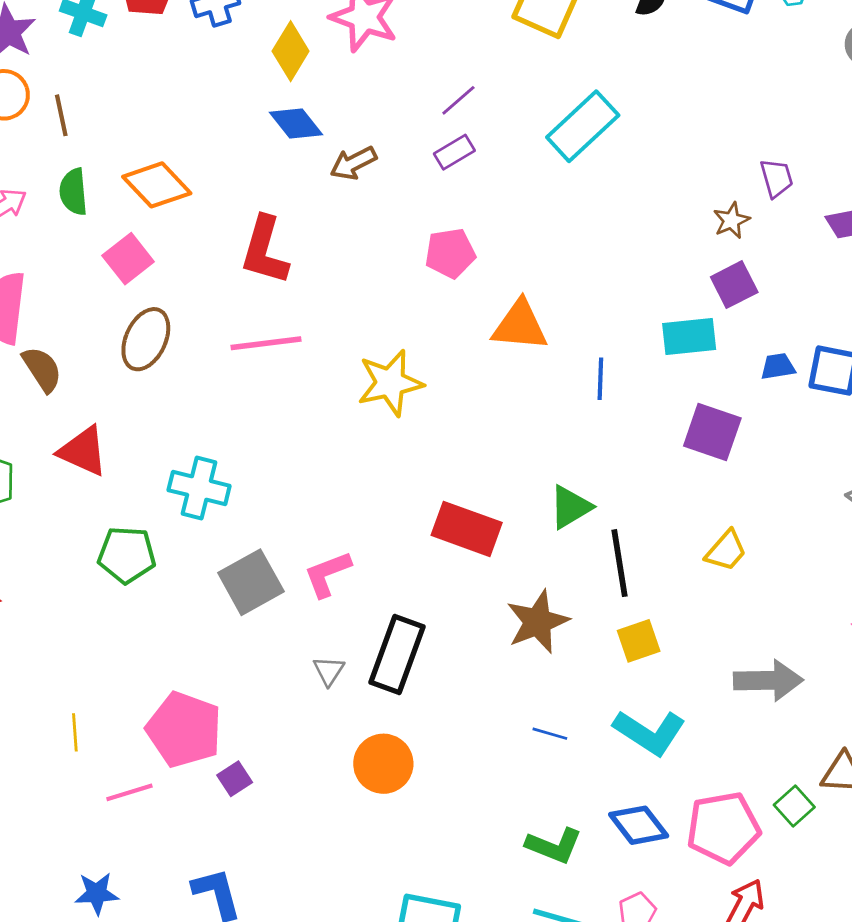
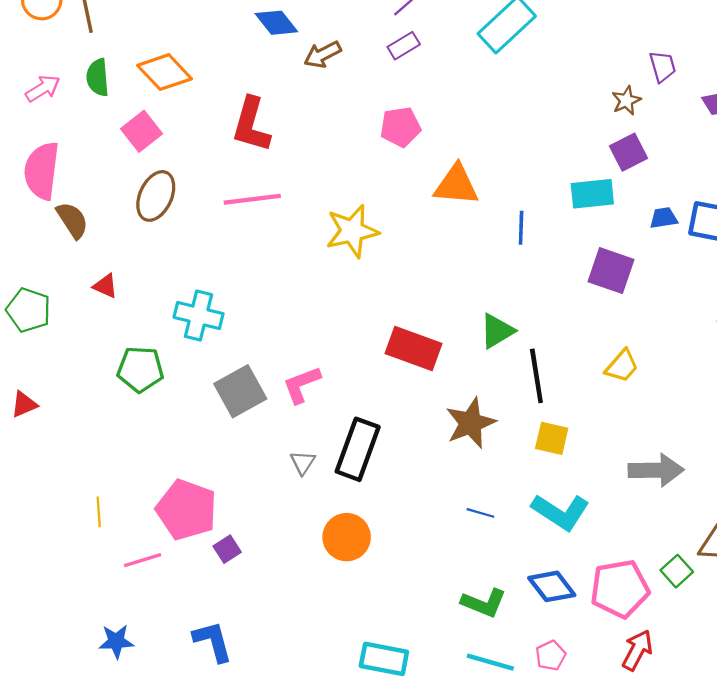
red triangle: (83, 451) -> (105, 286), size x0.6
yellow square: (639, 641) -> (552, 438), turned 32

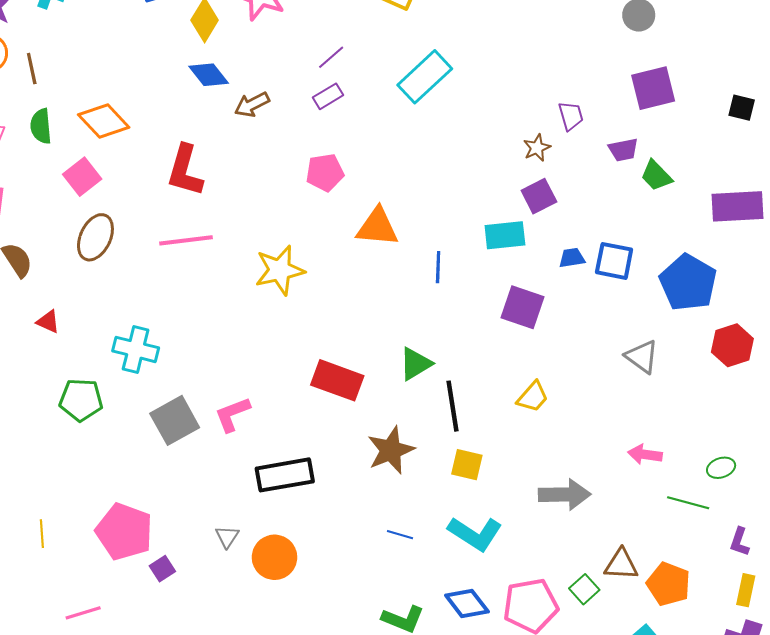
black rectangle: (358, 449) -> (285, 475), turned 60
gray triangle: (303, 463) -> (227, 537), moved
pink line: (143, 560) -> (83, 613), moved

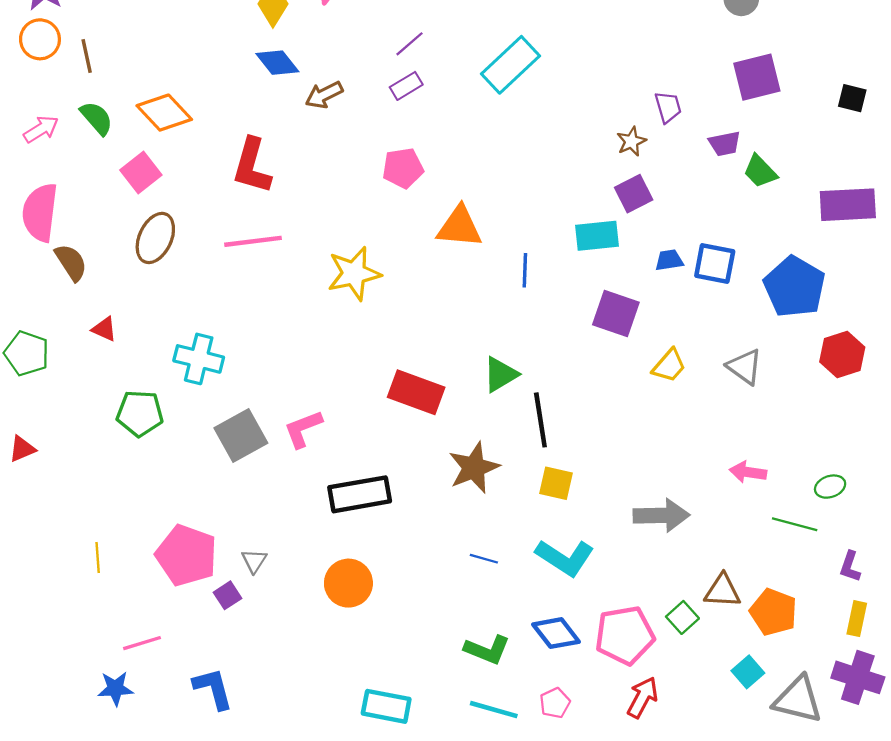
green semicircle: (41, 126) -> (97, 118), turned 144
yellow trapezoid: (533, 397) -> (669, 366), moved
gray triangle: (227, 537) -> (254, 561), moved

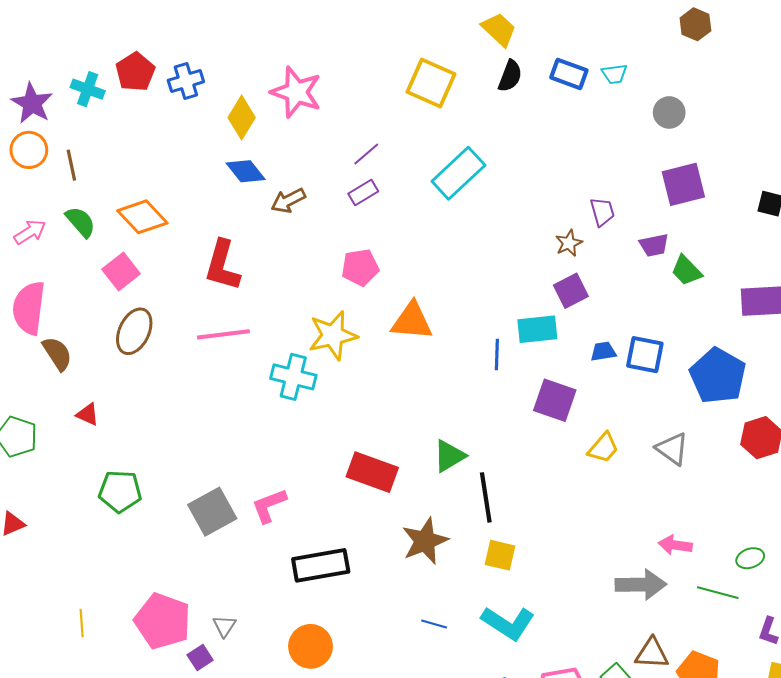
blue line: (525, 270) -> (497, 355), moved
yellow star: (354, 273) -> (333, 335), moved
cyan cross: (199, 359) -> (293, 377), moved
gray arrow: (661, 515) -> (641, 585), moved

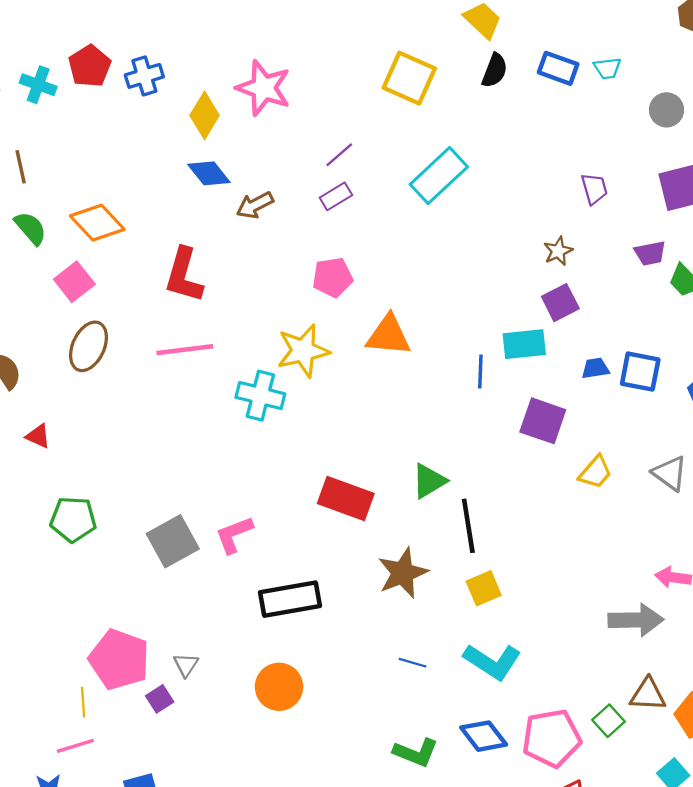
purple trapezoid: (602, 212) -> (594, 189), moved
yellow square: (500, 555) -> (484, 588), turned -36
yellow line: (82, 623) -> (83, 702), moved

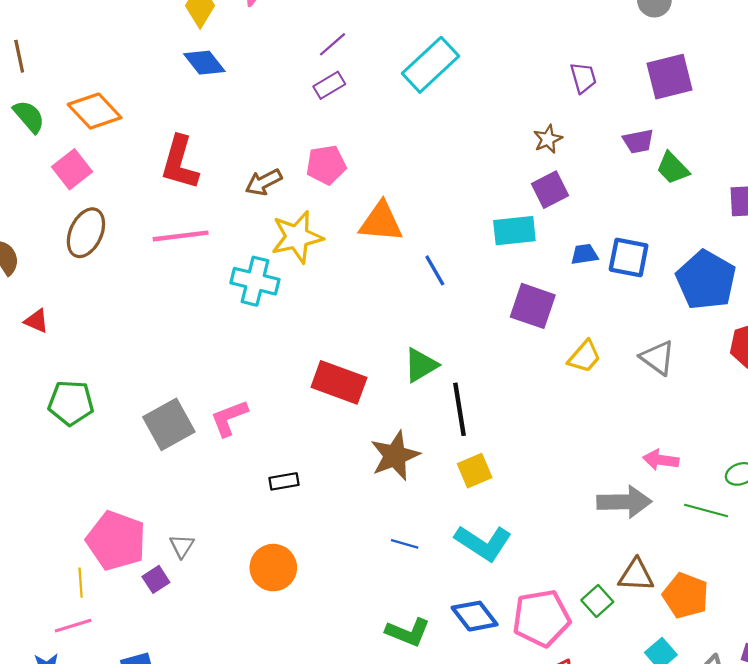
brown arrow: (255, 205) -> (264, 182), moved
blue line: (480, 372) -> (435, 270), moved, turned -32
black rectangle: (290, 599) -> (284, 481), size x0.5

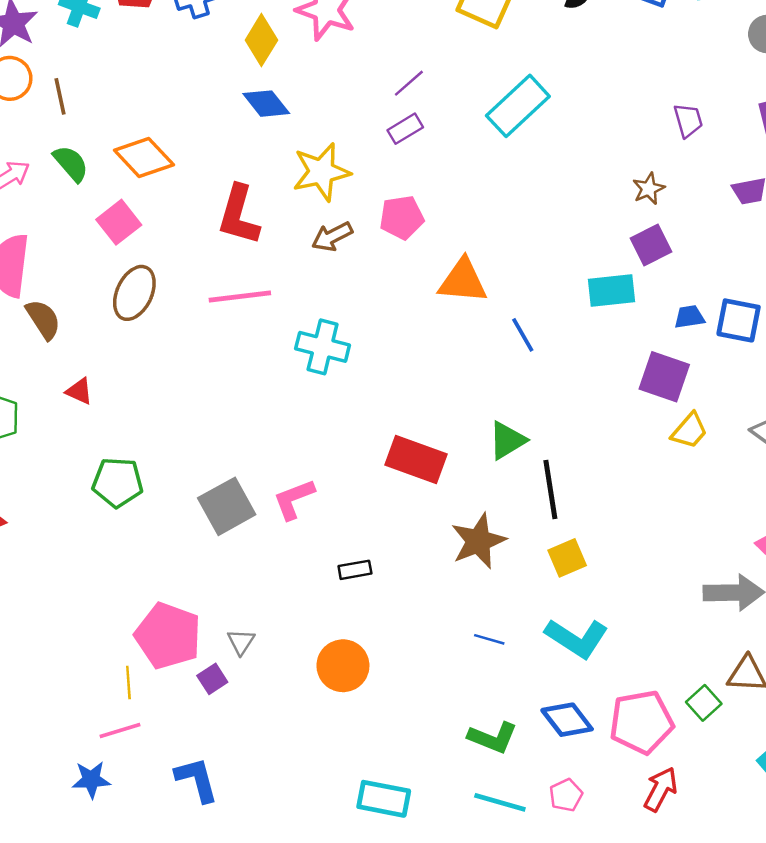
yellow star: (297, 237) -> (321, 172), moved
purple square: (533, 306) -> (664, 377), moved

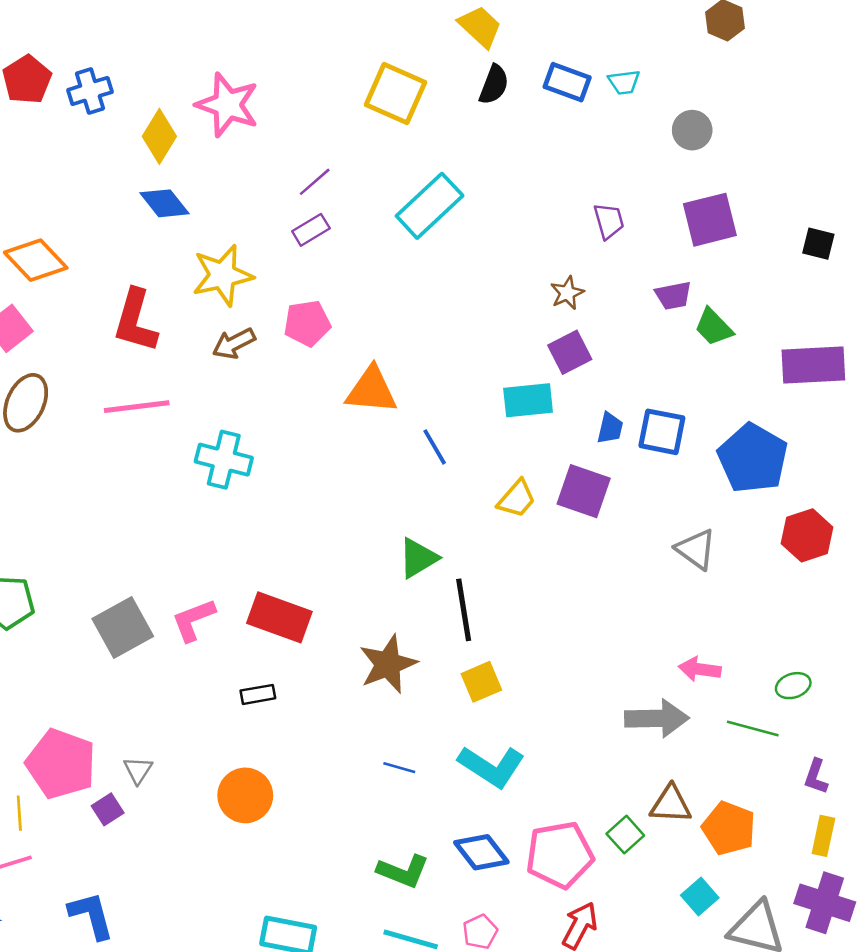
blue trapezoid: (689, 317) -> (610, 428), turned 112
yellow trapezoid: (689, 431) -> (517, 499), moved
red rectangle: (416, 460) -> (279, 617), moved

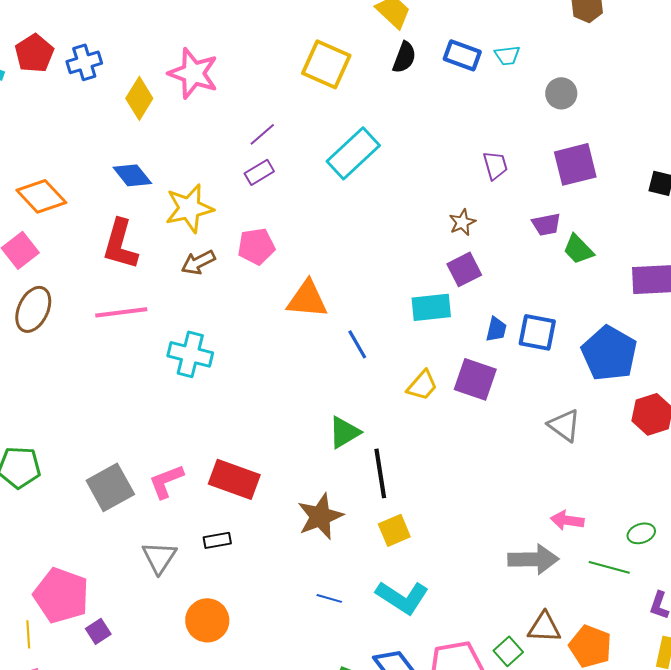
blue diamond: (164, 203) -> (132, 175), moved
gray triangle: (138, 770) -> (159, 557), moved, size x1.5

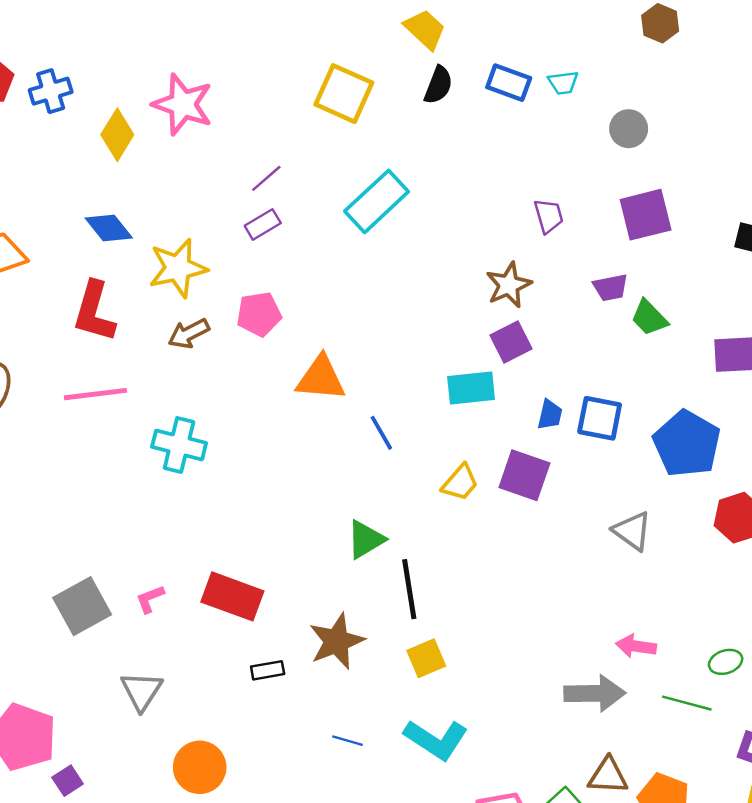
brown star: (462, 222) -> (509, 285), size x1.4
pink L-shape: (166, 481) -> (150, 599), size x0.7
black rectangle: (217, 540) -> (268, 670), moved

